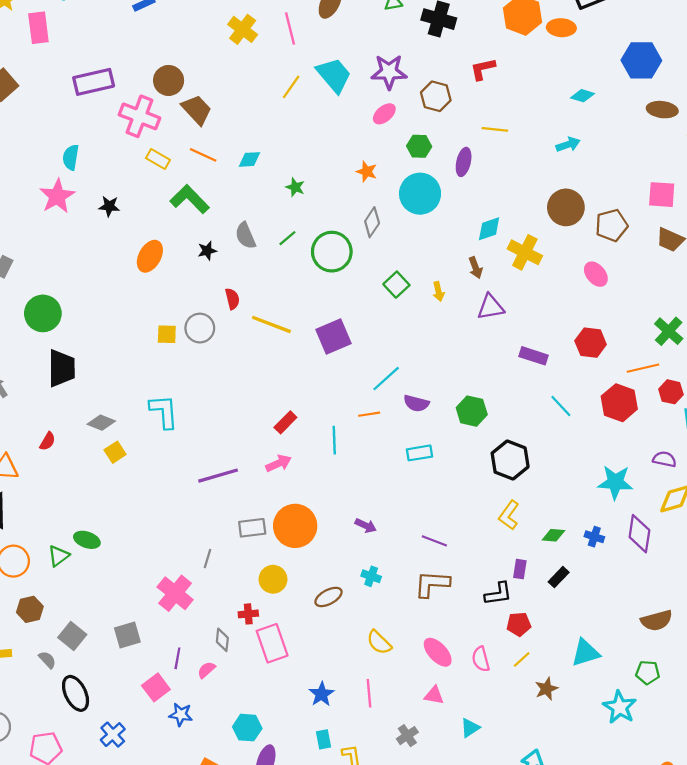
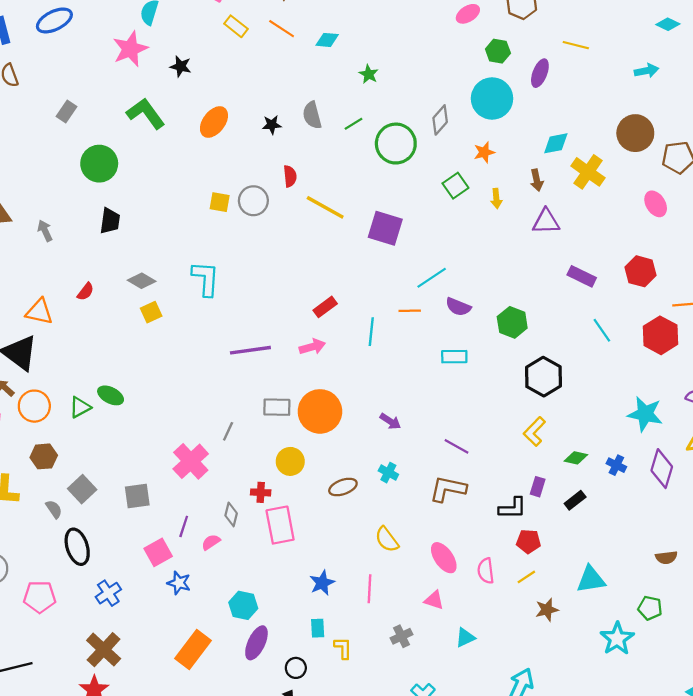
orange star: (367, 172) -> (484, 152), moved, turned 30
green L-shape: (190, 199) -> (146, 113), moved
purple square: (333, 337) -> (385, 228), turned 32
black trapezoid: (62, 368) -> (110, 221), size x0.7
brown semicircle: (657, 620) -> (666, 557), size x0.7

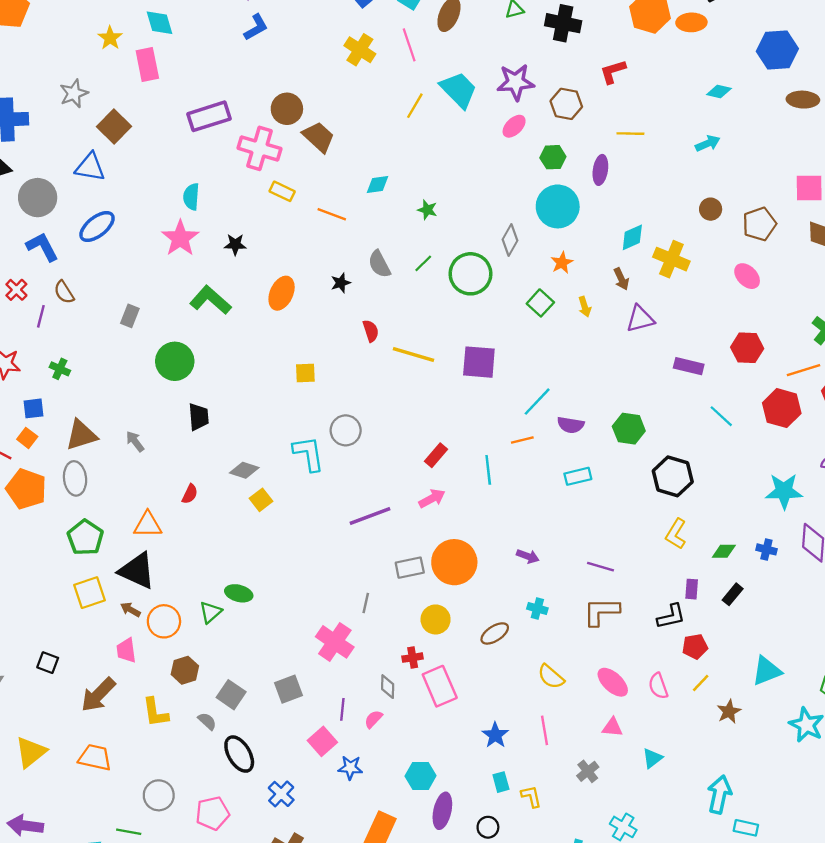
orange line: (282, 29) -> (332, 214), moved
brown circle: (635, 133) -> (711, 209), size x0.6
gray circle: (253, 201) -> (346, 430), moved

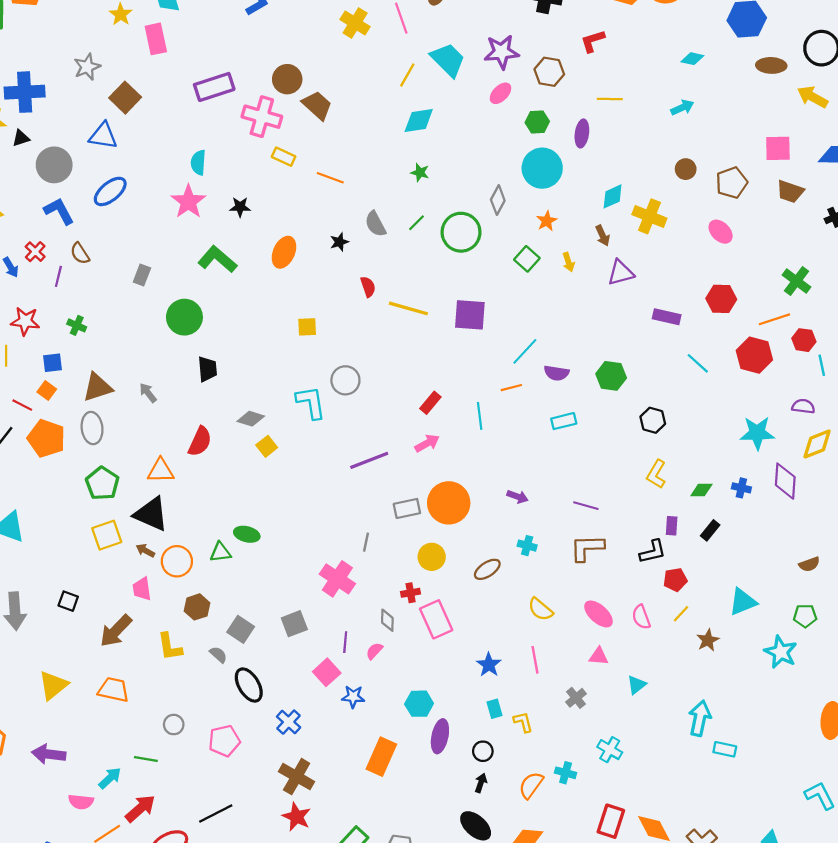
cyan diamond: (377, 184) -> (419, 121), moved, size x1.4
black hexagon: (673, 476) -> (653, 420), size x0.7
red semicircle: (190, 494) -> (200, 441), size x1.6
green triangle: (210, 612) -> (220, 552), turned 35
gray circle: (159, 795) -> (174, 725), size x0.7

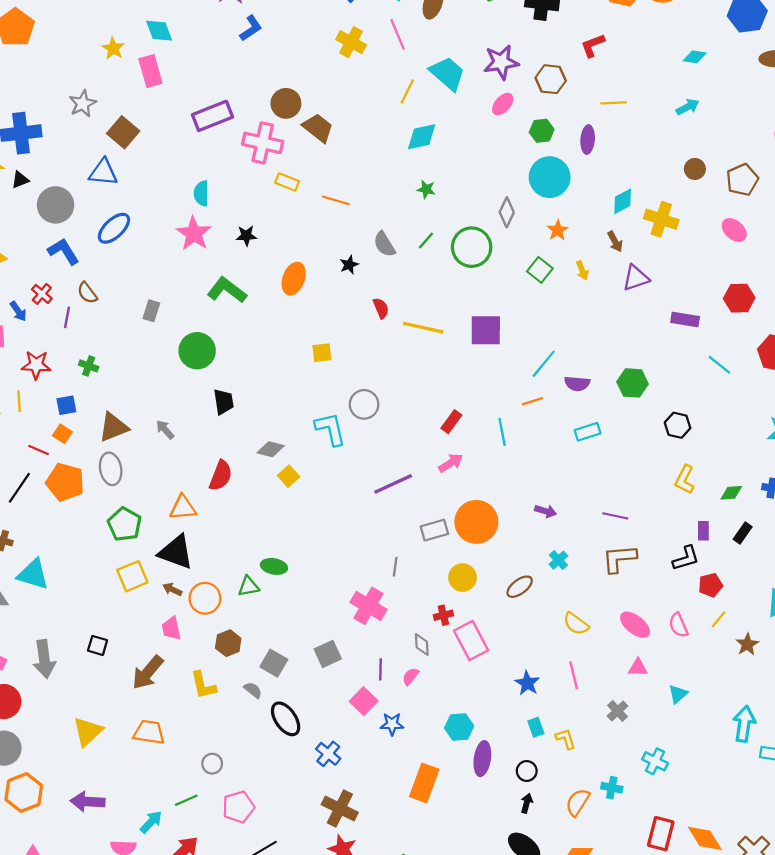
cyan cross: (527, 546) -> (558, 560), turned 36
pink pentagon: (224, 741) -> (238, 807), moved
green line: (146, 759) -> (186, 800), turned -30

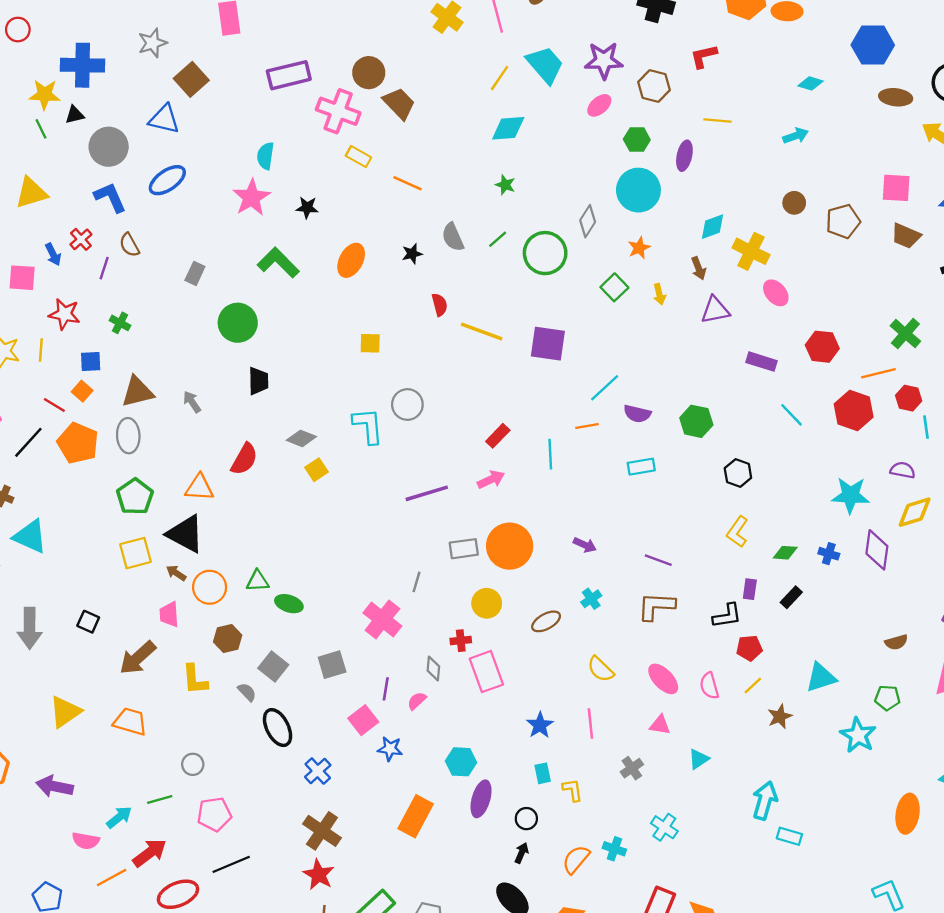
pink ellipse: (734, 230) -> (776, 293), moved
green ellipse: (274, 566) -> (289, 604), moved

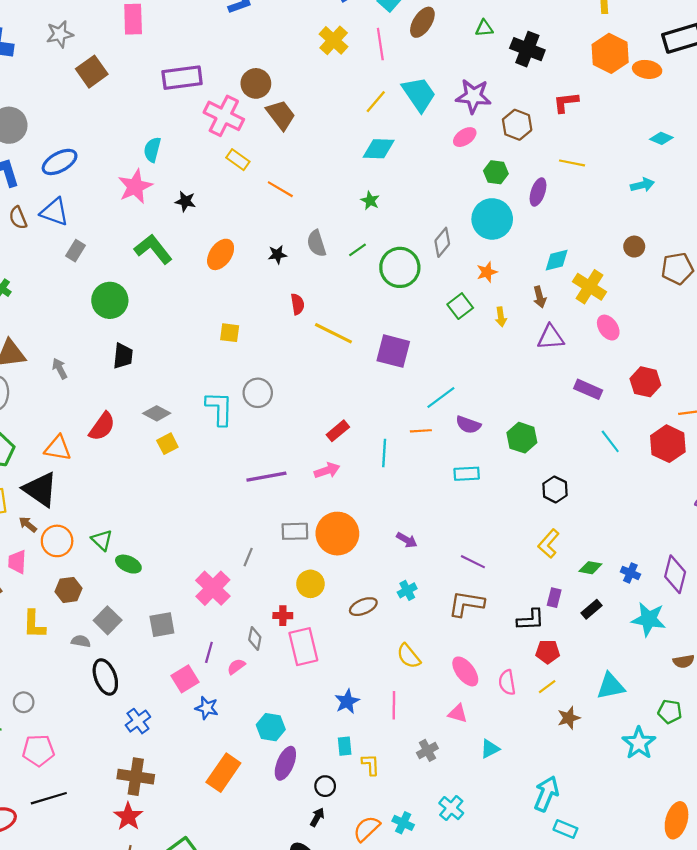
blue triangle: (164, 119) -> (55, 212), moved
cyan star: (850, 495) -> (649, 619), moved
green triangle: (258, 581) -> (102, 540), turned 40
gray semicircle: (247, 692) -> (81, 641), turned -42
brown cross: (322, 831) -> (136, 777), turned -32

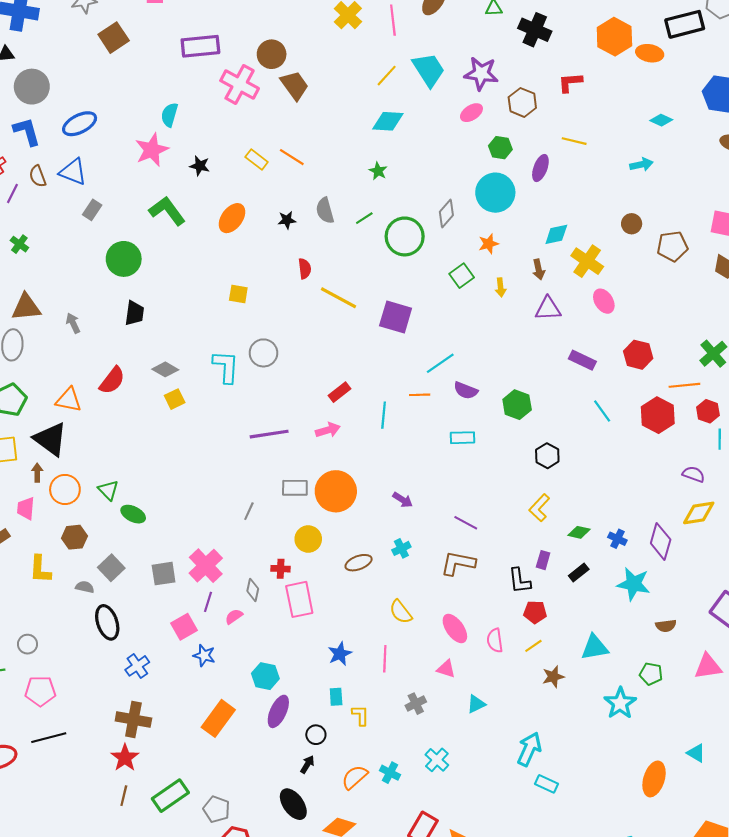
yellow rectangle: (238, 160) -> (257, 159), moved
brown arrow: (28, 524) -> (37, 473), turned 48
pink cross: (213, 588) -> (206, 566), moved
black L-shape: (531, 620) -> (520, 581), turned 84

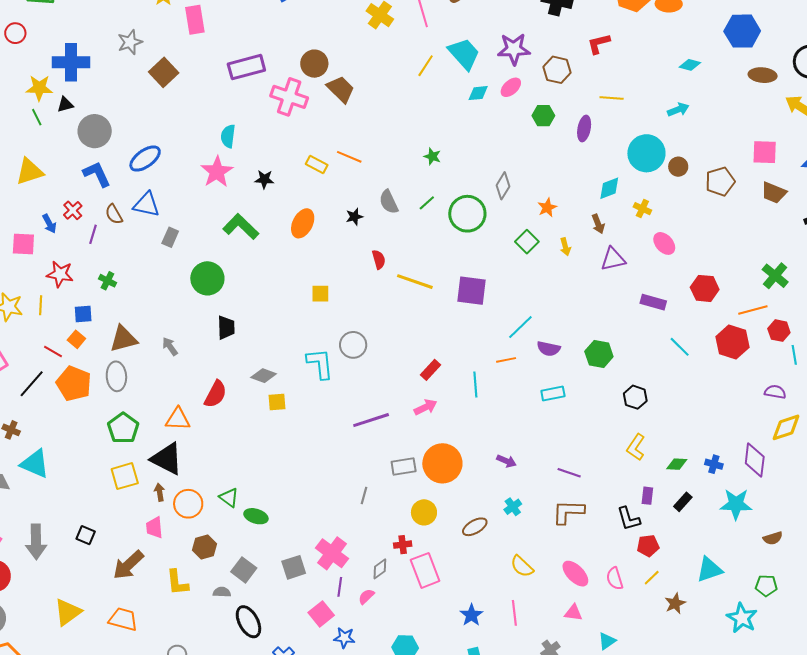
cyan diamond: (388, 121) -> (478, 93), moved, size x0.7
cyan circle: (495, 193) -> (646, 153), moved
yellow cross: (587, 261) -> (642, 209), size x0.6
yellow square: (175, 399) -> (277, 402), turned 30
gray diamond: (253, 590) -> (380, 569), turned 50

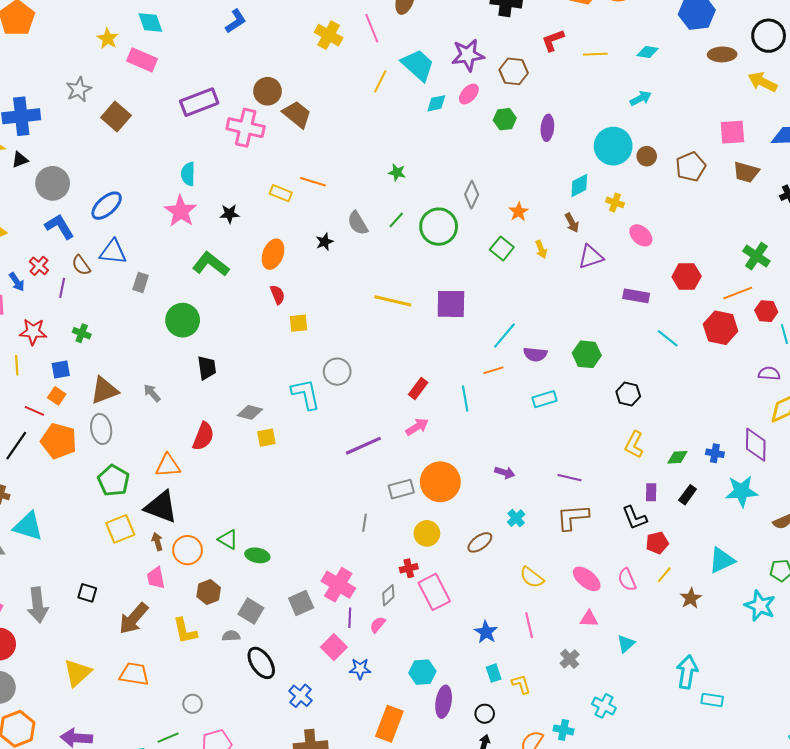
pink rectangle: (195, 20) -> (142, 60), turned -52
yellow line: (612, 98) -> (595, 54), moved
red semicircle: (379, 259) -> (277, 295), moved

